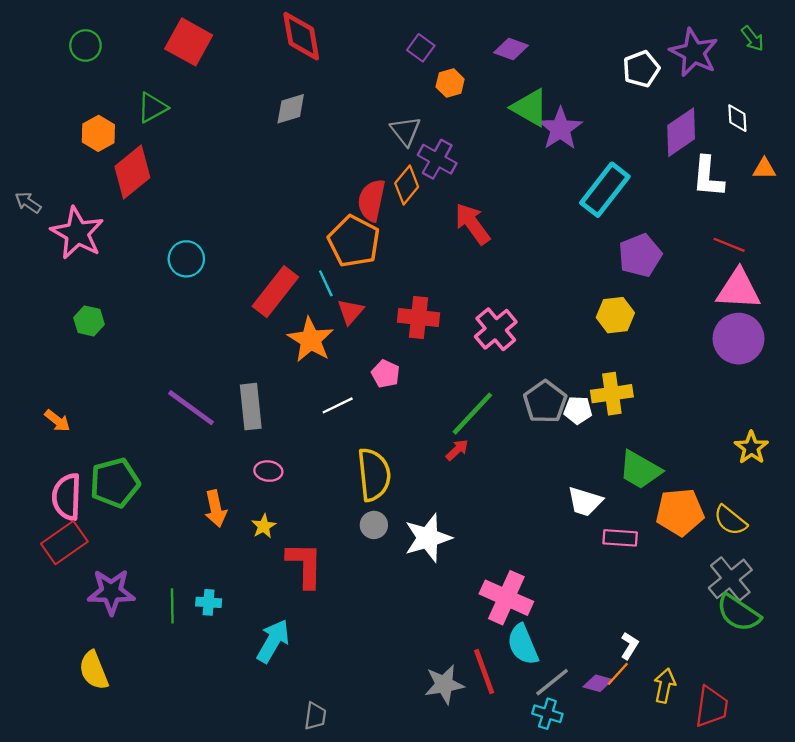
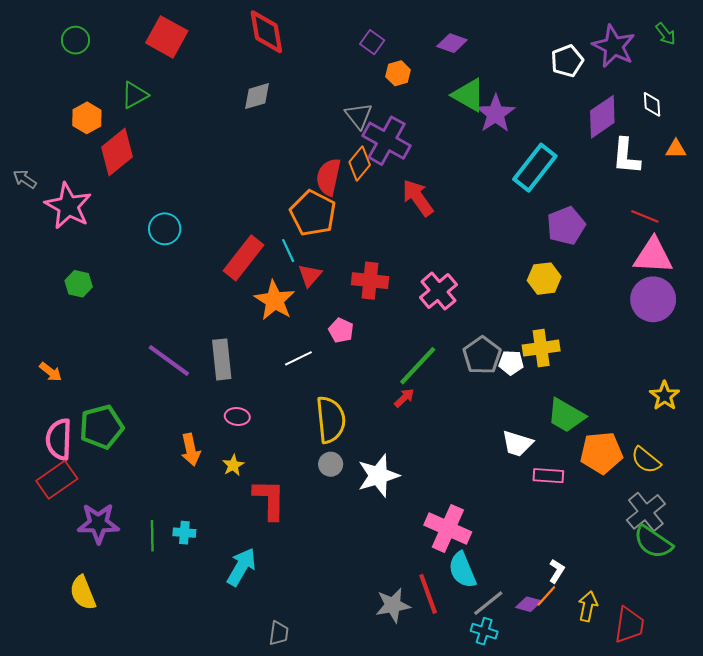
purple cross: (437, 159) -> (387, 141), size x1.4

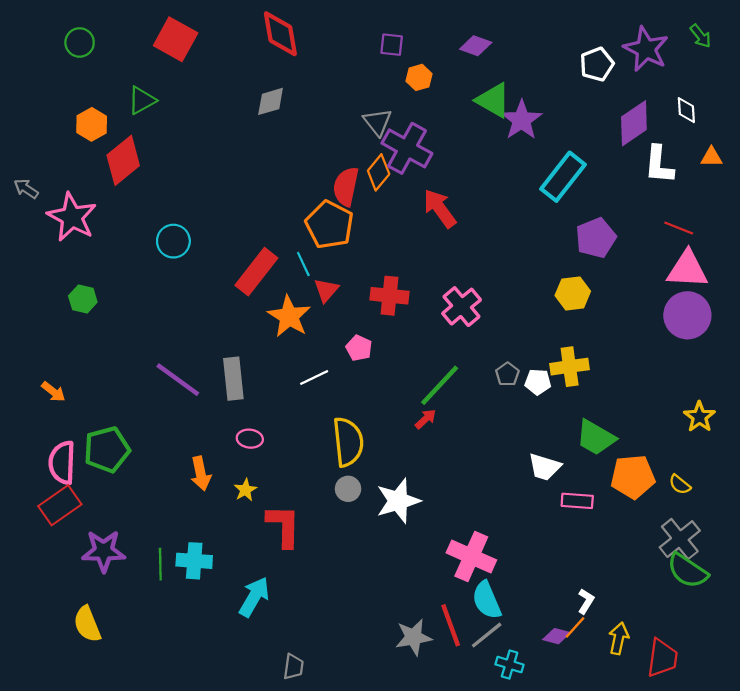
purple square: (372, 42) -> (392, 45), turned -30
gray pentagon: (482, 355) -> (507, 374), size x0.6
yellow semicircle: (646, 460) -> (680, 484), size x0.7
cyan cross: (184, 533) -> (194, 561), size x1.5
gray line: (488, 603) -> (487, 635), moved

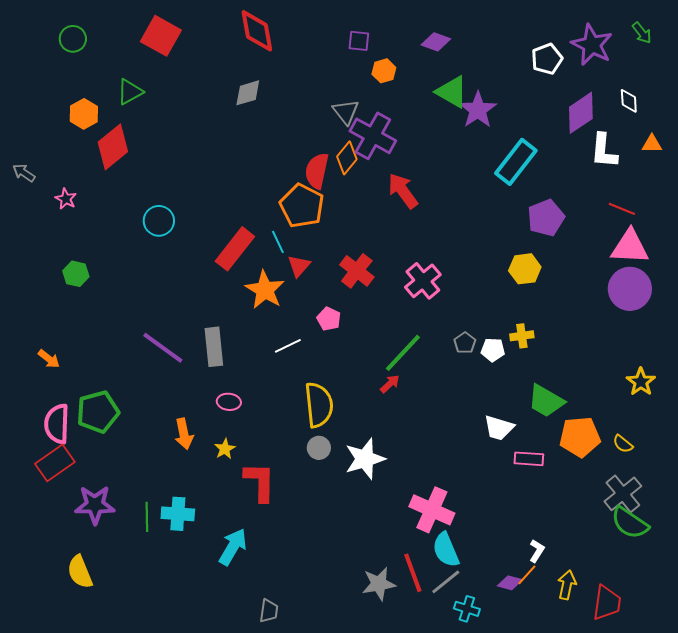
pink star: (72, 217) -> (66, 199), size x0.5
red cross: (389, 296) -> (357, 271), turned 32
yellow cross: (570, 367) -> (522, 336), size x0.7

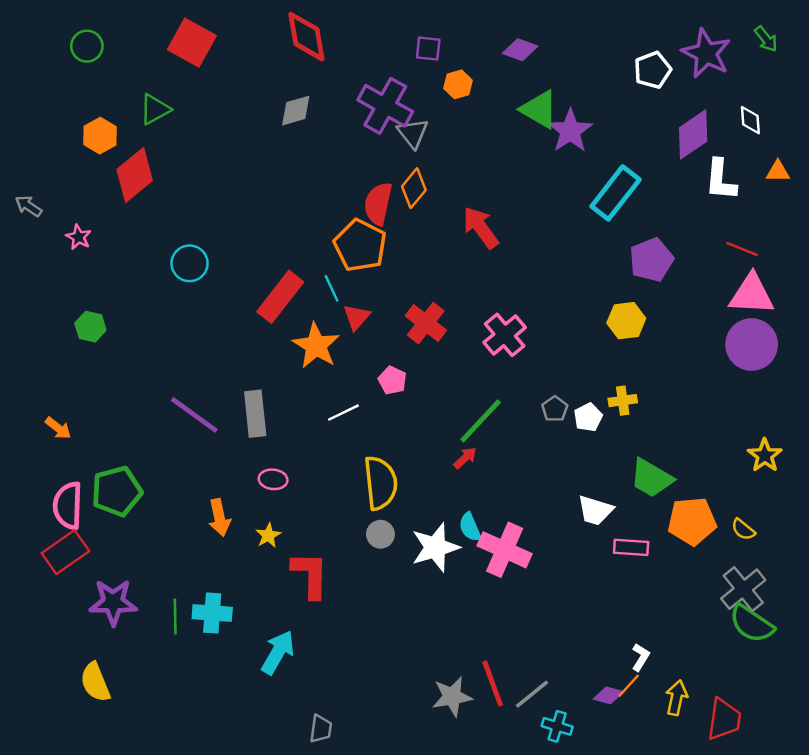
purple cross: (373, 136) -> (385, 106), moved
white pentagon: (493, 350) -> (588, 417), turned -30
pink cross: (432, 510) -> (505, 550), moved
cyan semicircle: (446, 550) -> (470, 527), moved, size x0.7

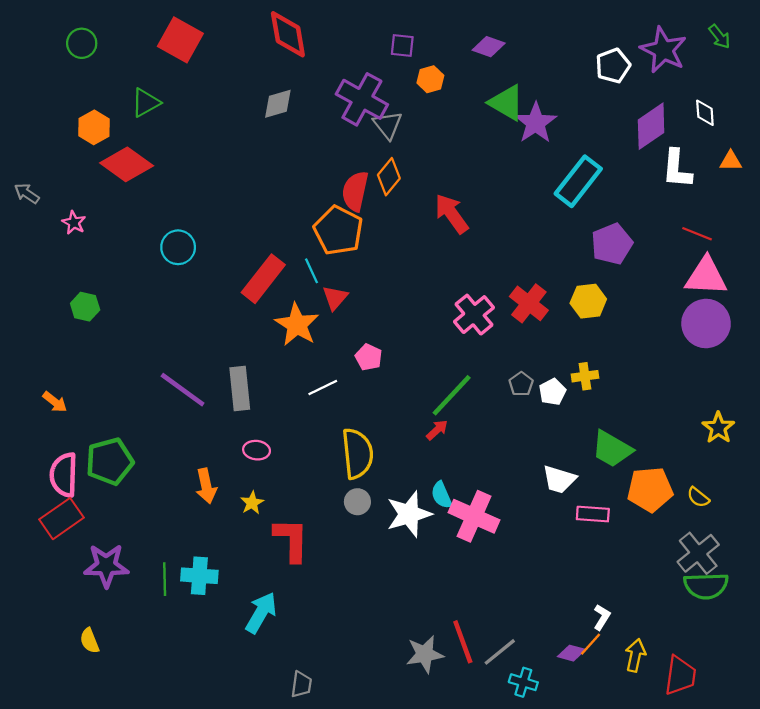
red diamond: (135, 175) -> (127, 164), turned 75
red cross: (426, 323) -> (529, 303), moved
green semicircle: (752, 624) -> (706, 586), turned -36
yellow semicircle: (95, 682) -> (90, 641), size x0.7

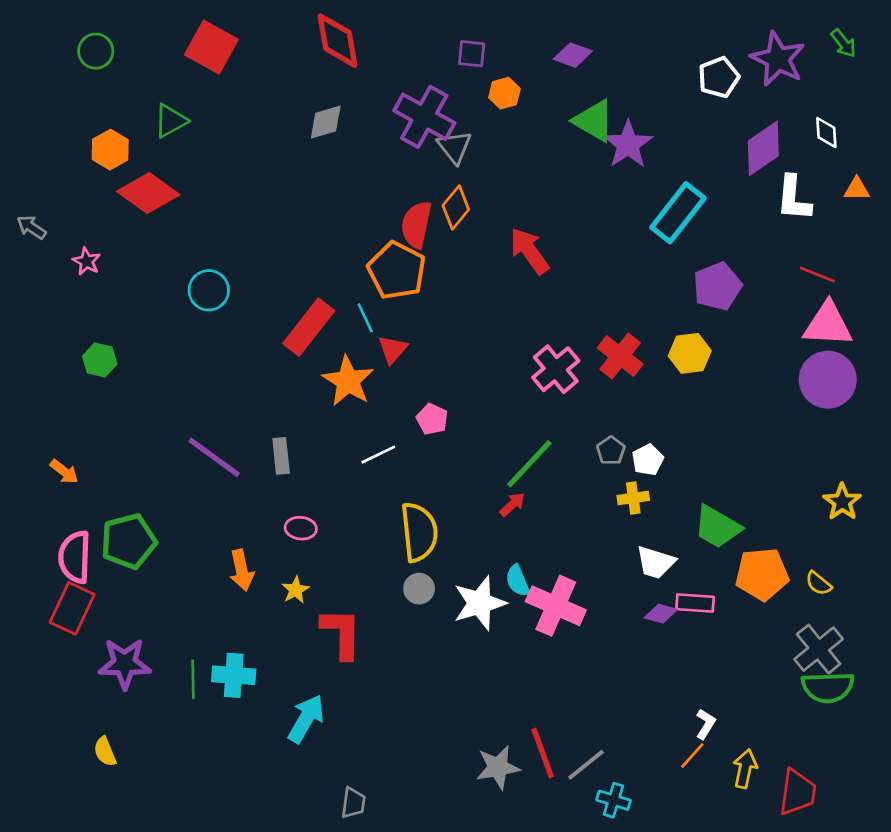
yellow cross: (585, 376) -> (633, 498), moved
gray rectangle: (240, 389) -> (281, 456), size x0.7
red rectangle: (62, 519) -> (72, 608), turned -30
purple diamond: (572, 653) -> (661, 614), moved

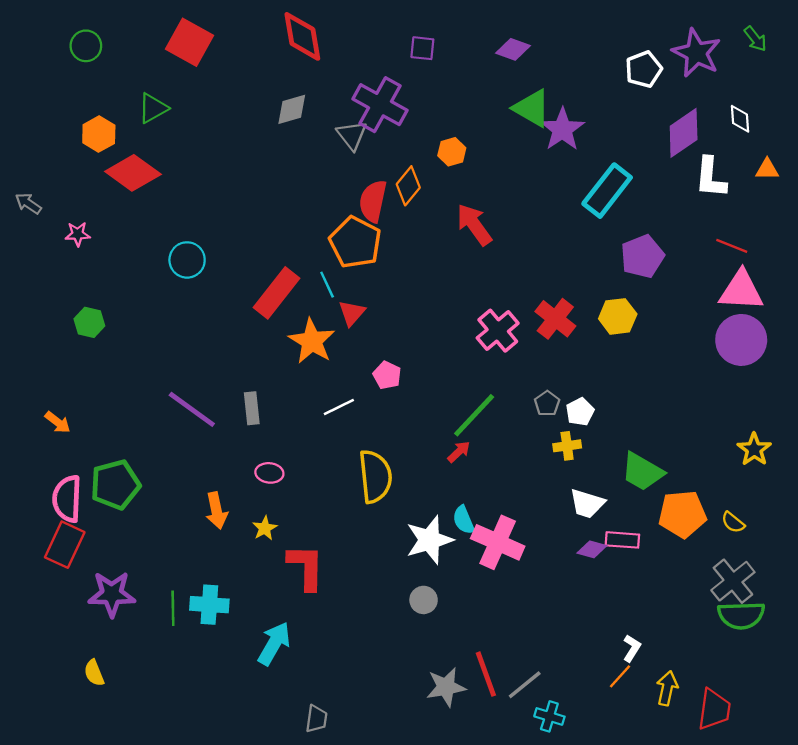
orange hexagon: (504, 93) -> (452, 152), moved
gray triangle: (455, 147) -> (352, 135), moved
pink star: (87, 261) -> (78, 234), turned -30
gray circle: (419, 589) -> (424, 600), moved

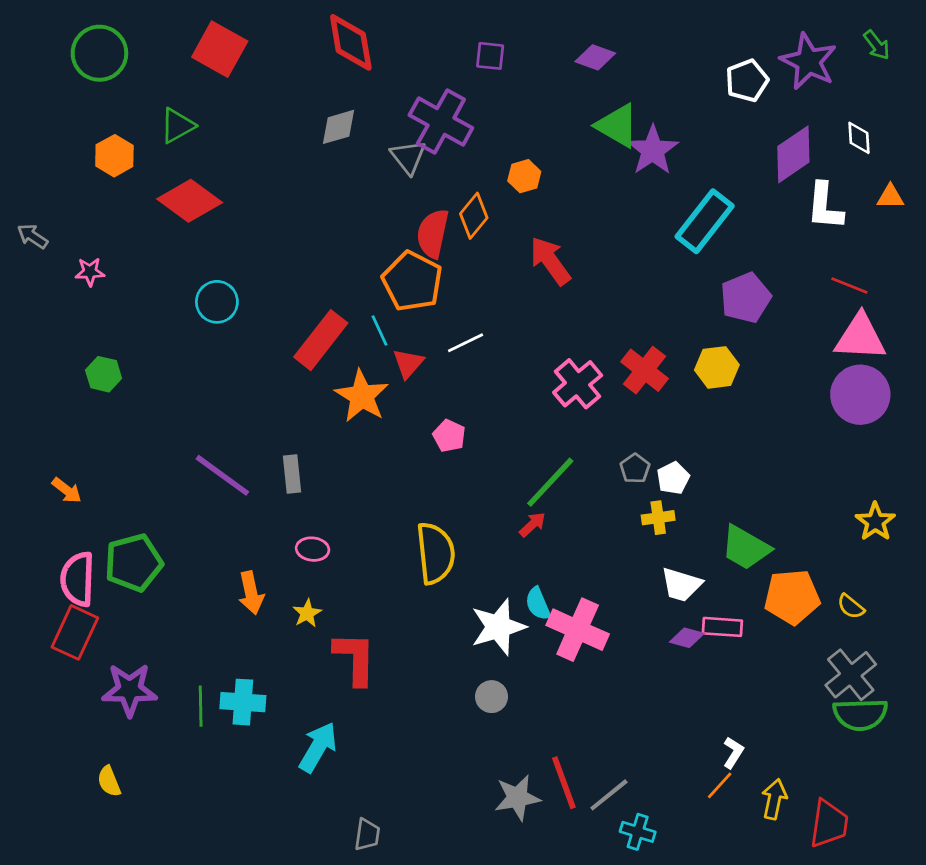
green circle: (86, 46) -> (99, 53), size x1.5
red diamond: (133, 173) -> (190, 201), moved
white line: (339, 407) -> (466, 343), moved

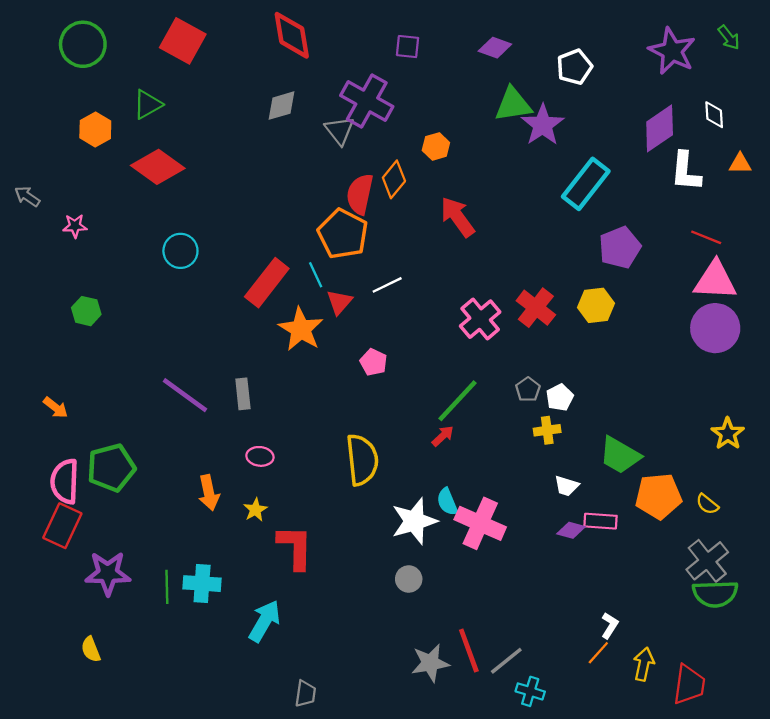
white pentagon: (747, 81) -> (574, 67), moved
green triangle: (617, 126) -> (513, 104), turned -39
white trapezoid: (681, 585) -> (566, 486), size x0.7

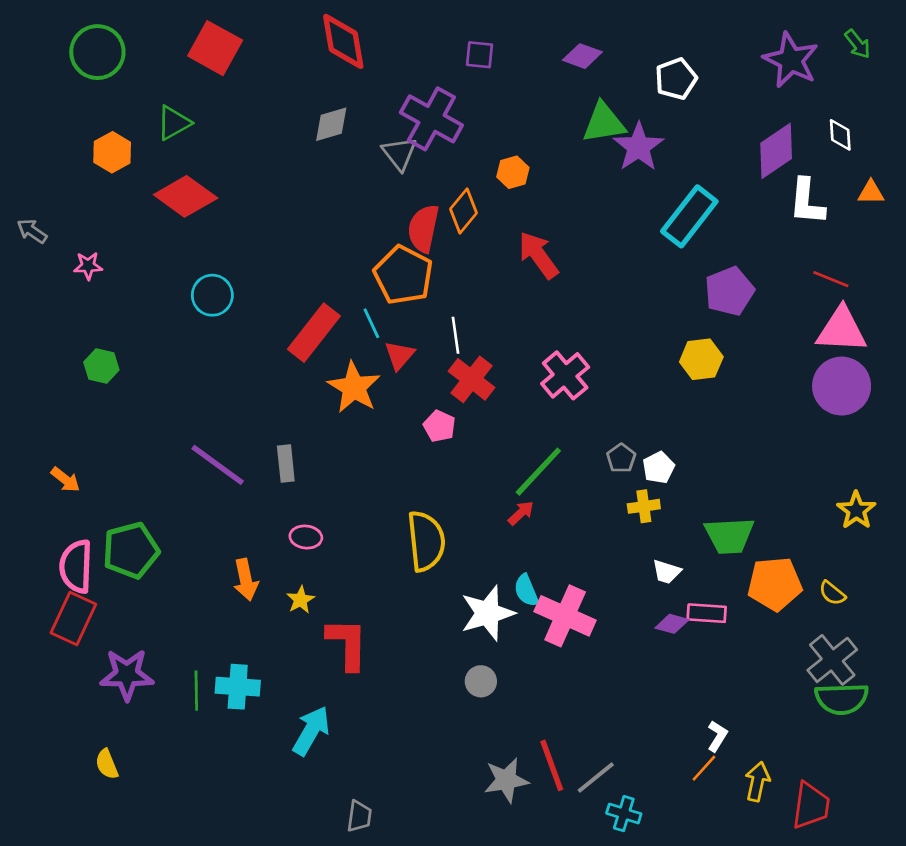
white line: (387, 285) -> (455, 335), turned -72
red cross: (536, 308) -> (472, 379), moved
green trapezoid: (620, 455) -> (729, 536), turned -33

